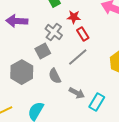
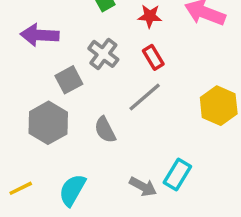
red star: (74, 17) -> (150, 16), moved
gray square: (43, 51) -> (69, 80), moved
gray arrow: (77, 93) -> (143, 187), moved

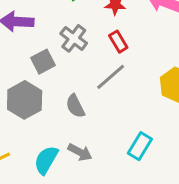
gray arrow: (143, 187) -> (80, 152), moved

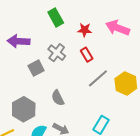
gray line: (111, 77) -> (98, 78), moved
gray hexagon: (25, 100) -> (24, 109), moved

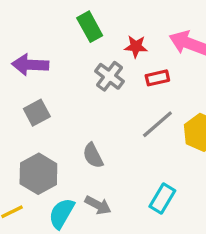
gray cross: (57, 53) -> (109, 76), moved
red rectangle: (87, 55) -> (157, 78), moved, turned -72
gray square: (36, 68) -> (37, 113), moved

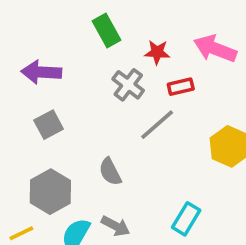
gray line: (157, 124) -> (157, 125), moved

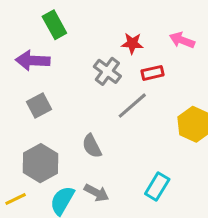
green rectangle: (106, 31) -> (54, 25), moved
pink arrow: (215, 49) -> (182, 40), size x0.7

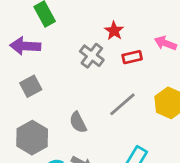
pink arrow: (182, 40) -> (165, 43), moved
red star: (132, 43) -> (114, 31), turned 30
gray line: (132, 106) -> (122, 104), moved

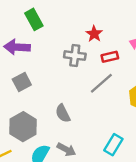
gray cross: (92, 56) -> (75, 56), turned -30
gray line: (122, 104) -> (101, 83), moved

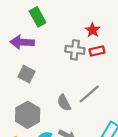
red rectangle: (110, 57) -> (97, 51), moved
gray square: (22, 82) -> (27, 74), turned -35
gray line: (101, 83) -> (89, 94), moved

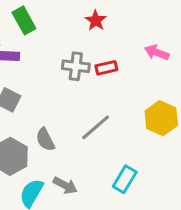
red star: (93, 30) -> (96, 20), moved
gray semicircle: (64, 103) -> (45, 140), moved

